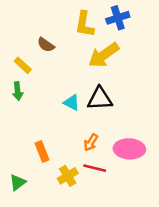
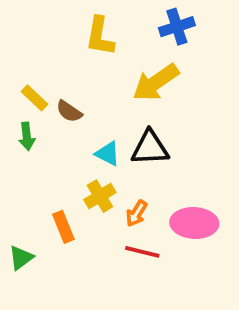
yellow L-shape: (84, 24) -> (100, 36), moved
brown semicircle: (46, 45) -> (69, 111), moved
yellow cross: (68, 176) -> (100, 196), moved
green triangle: (18, 182) -> (21, 258), moved

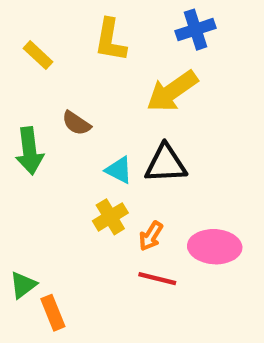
yellow rectangle: (34, 98) -> (38, 55), moved
green arrow: (27, 136) -> (29, 151), size x1.5
orange rectangle: (63, 227) -> (53, 313), moved

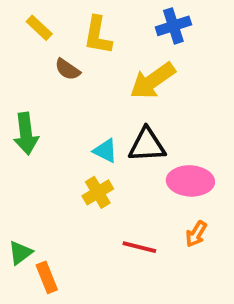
yellow rectangle: (38, 55) -> (39, 28), moved
brown semicircle: (76, 123) -> (68, 69), moved
orange arrow: (151, 236) -> (196, 234), moved
pink ellipse: (215, 247) -> (190, 181), moved

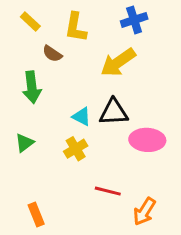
green arrow: (26, 134) -> (32, 87), moved
orange arrow: (196, 234) -> (144, 212), moved, size x1.4
green triangle: (20, 253) -> (24, 143), moved

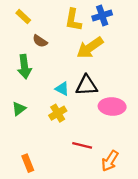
yellow L-shape: (76, 27) -> (73, 20), moved

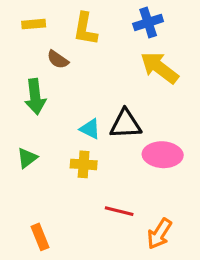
yellow rectangle: (23, 17) -> (34, 24), turned -48
yellow L-shape: (73, 20) -> (85, 29), moved
yellow arrow: (90, 48) -> (159, 68), moved, turned 72
yellow cross: (58, 113) -> (84, 164), turned 35

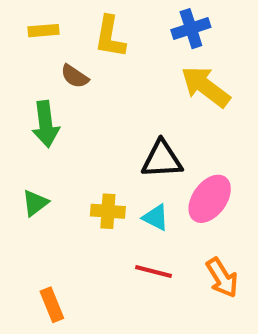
cyan triangle: (90, 129) -> (156, 218), moved
pink ellipse: (163, 155) -> (210, 199), turned -57
orange arrow: (159, 234) -> (222, 278), moved, turned -64

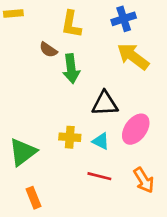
yellow rectangle: (44, 31) -> (13, 13), moved
green arrow: (46, 124) -> (71, 69), moved
green triangle: (35, 203) -> (23, 152), moved, size x1.6

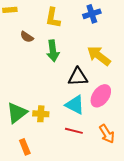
brown semicircle: (48, 50) -> (27, 37), moved
yellow arrow: (133, 56) -> (99, 56), moved
yellow cross: (70, 137) -> (41, 114), moved
cyan triangle: (101, 141) -> (75, 105), size x1.5

